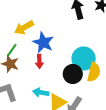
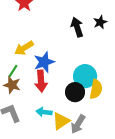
blue star: (43, 43) -> (44, 62), turned 30
red arrow: (39, 61) -> (41, 81), size x1.5

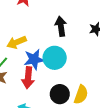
black arrow: (77, 27) -> (61, 26), moved
cyan circle: (85, 76) -> (55, 58), moved

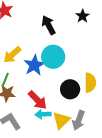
red arrow: (28, 78) -> (37, 100), moved, turned -30

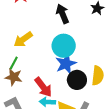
blue star: (34, 65) -> (66, 64), moved

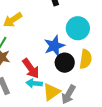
cyan circle: (64, 46) -> (78, 28), moved

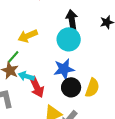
cyan circle: (78, 28) -> (69, 39), moved
cyan arrow: (34, 83) -> (26, 76), moved

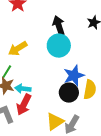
blue star: (64, 69) -> (74, 76), moved
red arrow: (37, 87) -> (24, 105), moved, turned 60

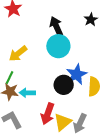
black circle: (69, 93) -> (64, 85), moved
red arrow: (24, 105) -> (48, 114), moved

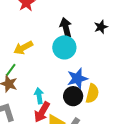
black circle: (64, 85) -> (73, 96), moved
cyan arrow: (27, 93) -> (39, 96), moved, turned 70

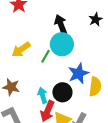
green line: (11, 70) -> (45, 56), moved
black circle: (73, 96) -> (62, 92), moved

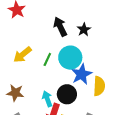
black star: (96, 19) -> (84, 30), moved
cyan circle: (62, 44) -> (70, 58), moved

